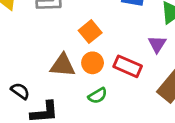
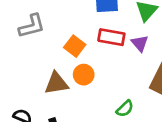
red rectangle: (128, 66) -> (111, 37), moved
green semicircle: (98, 96) -> (125, 109), moved

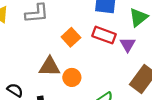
orange circle: (84, 75) -> (72, 77), moved

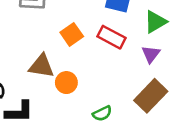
purple triangle: (128, 45) -> (151, 54), moved

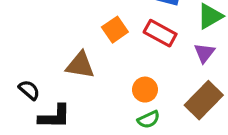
orange circle: (66, 83) -> (145, 90), moved

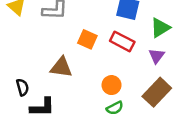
orange square: (115, 30) -> (87, 39), turned -30
black semicircle: (29, 90) -> (22, 87), turned 35

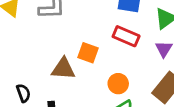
orange square: (87, 39) -> (88, 53), moved

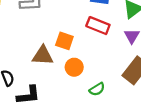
orange circle: (118, 84) -> (74, 67), moved

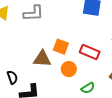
red rectangle: (98, 26) -> (90, 52), moved

